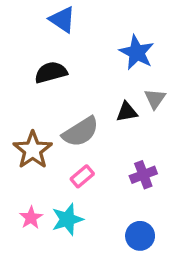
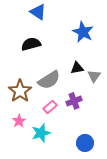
gray triangle: (155, 99) -> (94, 76), moved
purple cross: (143, 175) -> (74, 101), moved
pink star: (31, 218) -> (19, 121), moved

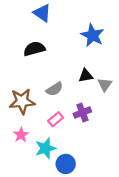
gray semicircle: (49, 80) -> (54, 89), size x0.7
brown star: (20, 91) -> (22, 101), turned 30
blue circle: (85, 143) -> (66, 164), moved

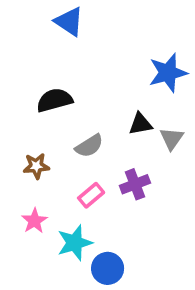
blue star: (92, 35) -> (168, 73), moved, turned 30
black semicircle: (34, 49) -> (55, 100), moved
brown star: (22, 101) -> (36, 166), size x0.6

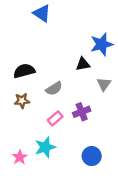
black semicircle: (55, 100) -> (24, 71), moved
black triangle: (140, 124) -> (83, 64), moved
pink star: (34, 221) -> (20, 157), moved
blue circle: (108, 268) -> (92, 156), moved

